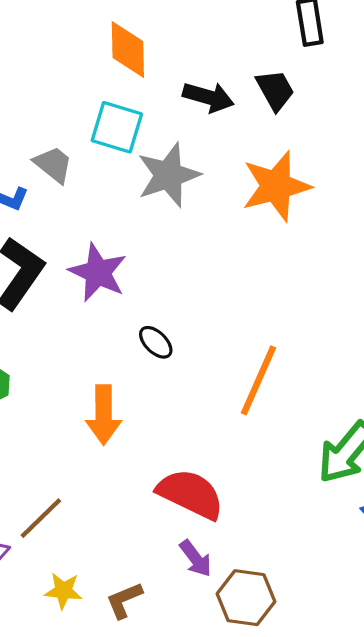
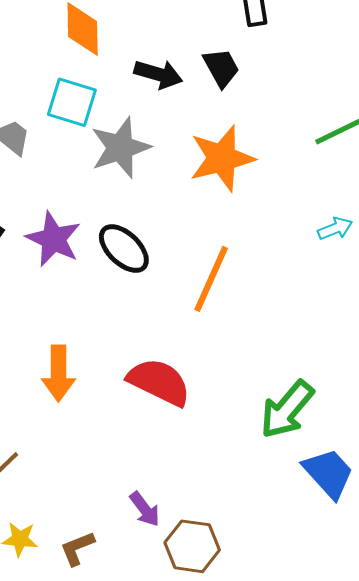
black ellipse: (156, 342) -> (124, 249), moved, size x1.6
orange line: (258, 380) -> (211, 279), moved
red semicircle: (190, 494) -> (159, 382), moved

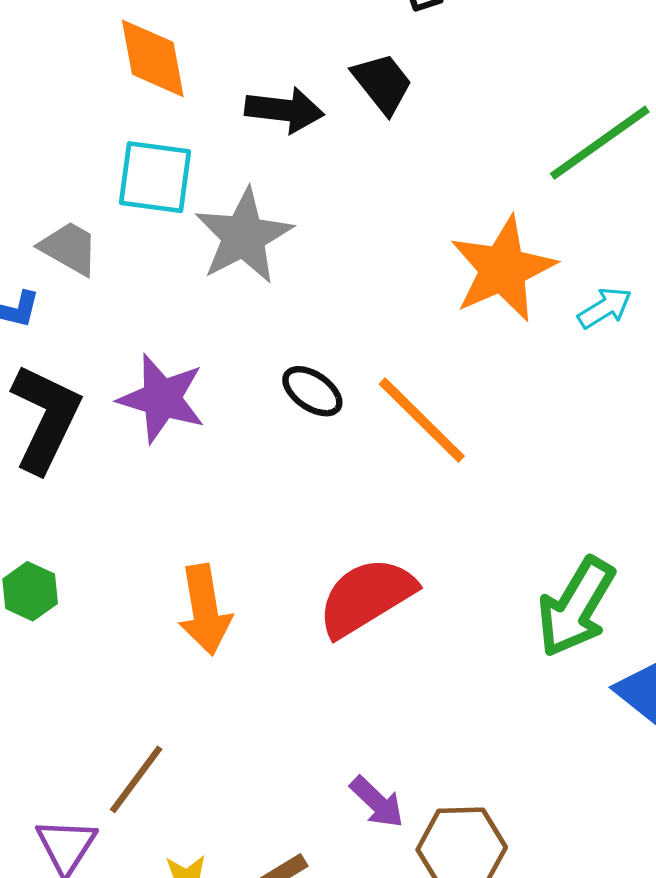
orange star: (222, 158) -> (503, 269), moved
black ellipse: (124, 249) -> (312, 391), moved, size x0.7
orange line: (211, 279) -> (422, 420), turned -60
red semicircle: (159, 382) -> (366, 597), turned -48

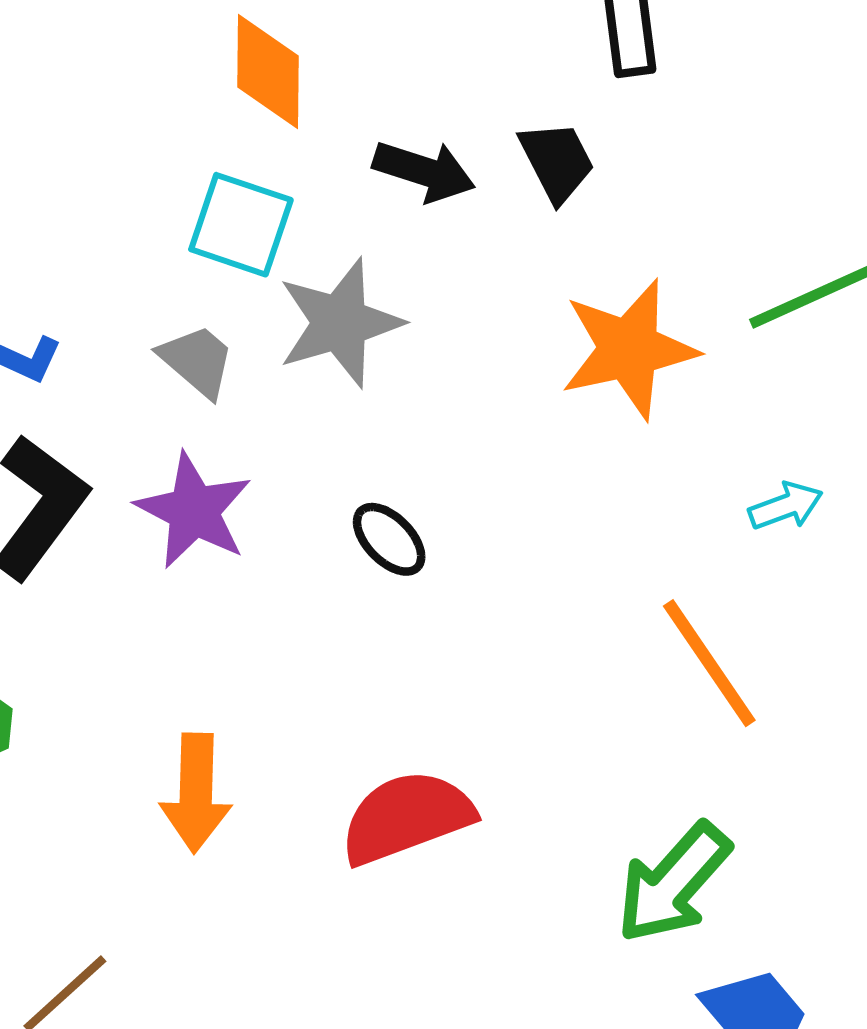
gray trapezoid: (69, 248) -> (197, 361), moved
orange star: (503, 269) -> (629, 349), moved
orange line: (422, 420) -> (709, 663), moved

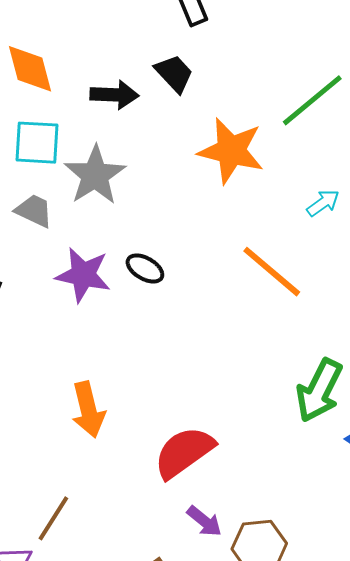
orange star: (629, 349) -> (231, 151), turned -30
purple star: (194, 511) -> (83, 275), moved
orange line: (709, 663) -> (272, 272), moved
red semicircle: (407, 817) -> (184, 452), moved

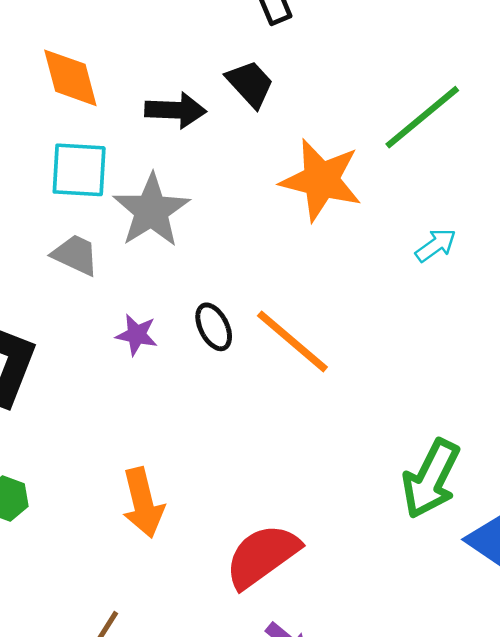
black ellipse: (145, 268) -> (214, 327), turned 33
orange line: (272, 272) -> (292, 341), moved
purple star: (83, 275) -> (137, 335), size x0.6

